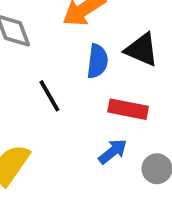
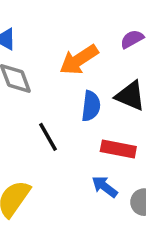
blue arrow: (113, 151) -> (105, 187), turned -104

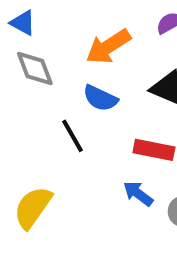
blue semicircle: (91, 106) -> (100, 98), moved, turned 108

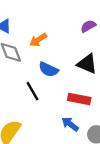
orange arrow: (108, 47) -> (38, 40), moved, size x0.7

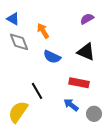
orange arrow: (38, 40) -> (43, 31), turned 91
black line: (33, 91) -> (37, 91), moved

